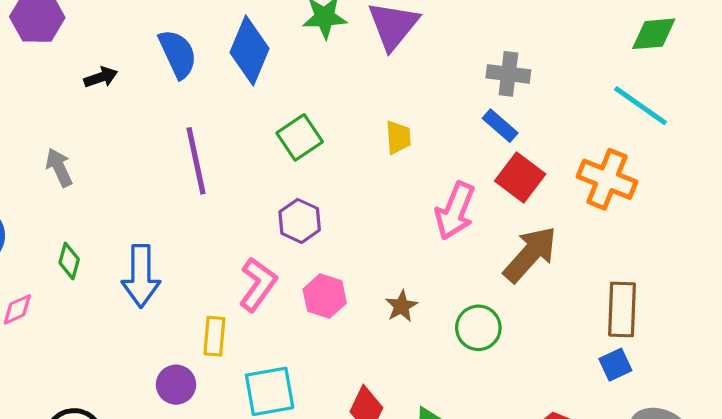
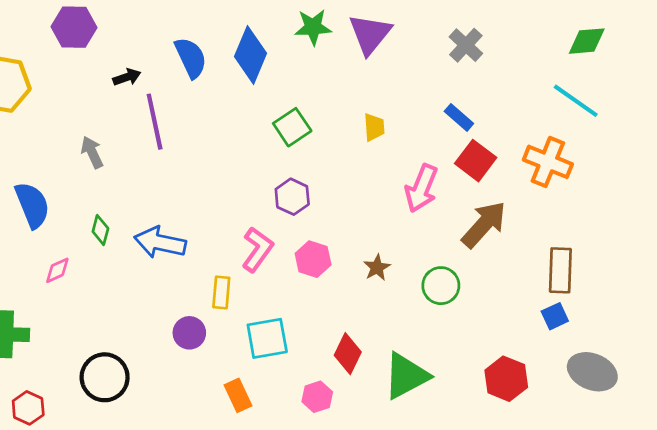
gray cross: (508, 74) -> (466, 45), moved, turned 36
purple line: (196, 161) -> (155, 122), moved
blue arrow: (141, 276) -> (160, 243), turned 102

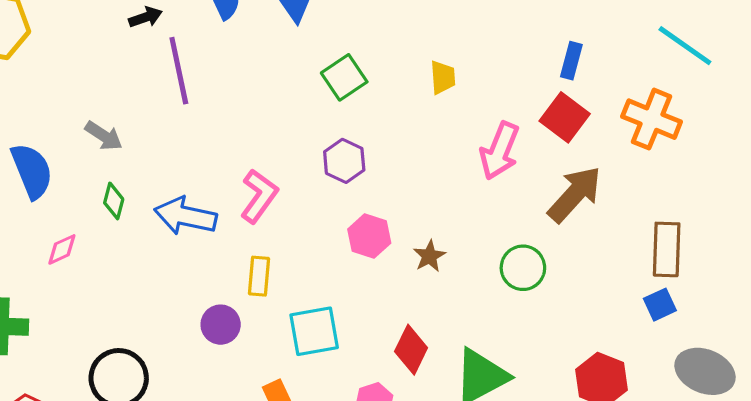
blue rectangle: (459, 117) -> (571, 61), moved, turned 64
gray arrow: (92, 152) -> (104, 136), moved, turned 148
pink L-shape: (257, 249) -> (259, 196), moved
brown star: (377, 268) -> (429, 256), moved

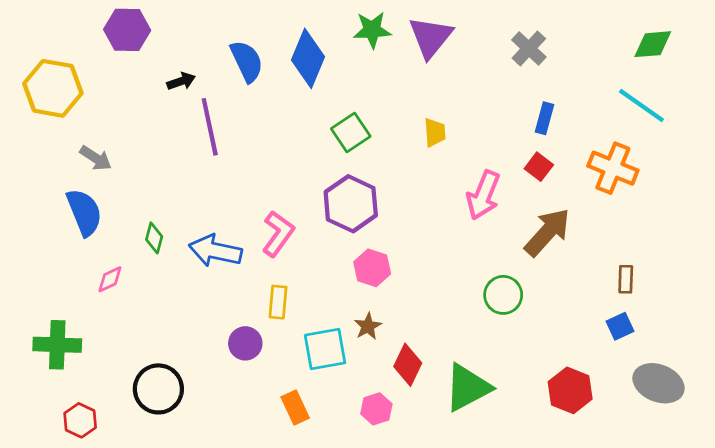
red square: (565, 117) -> (539, 167), size x0.7
gray arrow: (104, 136) -> (96, 158), moved
purple hexagon: (344, 161) -> (351, 204), size x1.5
brown rectangle: (667, 249) -> (626, 279), size x0.6
brown star: (429, 256) -> (368, 326), moved

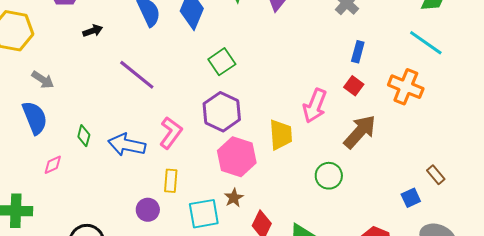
black arrow: (181, 81) -> (93, 31), moved
purple line: (210, 127) -> (137, 75), moved, turned -39
yellow trapezoid: (435, 132) -> (281, 135), moved, size x1.5
pink hexagon: (372, 268) -> (237, 157), size x1.5
brown rectangle: (626, 279) -> (436, 175), moved, turned -42

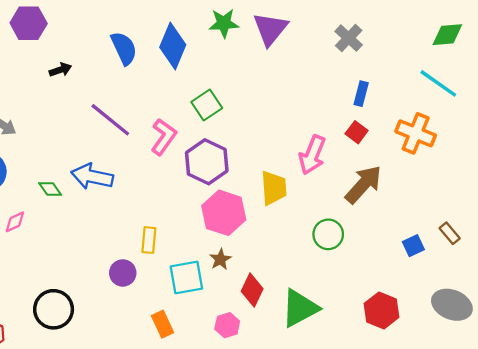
pink L-shape: (171, 133) -> (164, 137), moved
green diamond: (84, 136) -> (50, 189), turned -50
blue arrow: (127, 145) -> (92, 176), moved
blue square: (411, 198) -> (413, 246), moved

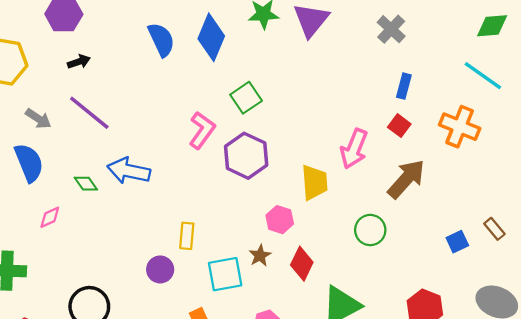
black arrow: (60, 70) -> (79, 62), moved
purple line: (110, 120) -> (89, 113), moved
pink hexagon: (224, 213) -> (280, 220), moved, size x0.6
red diamond: (252, 290) -> (302, 264), moved

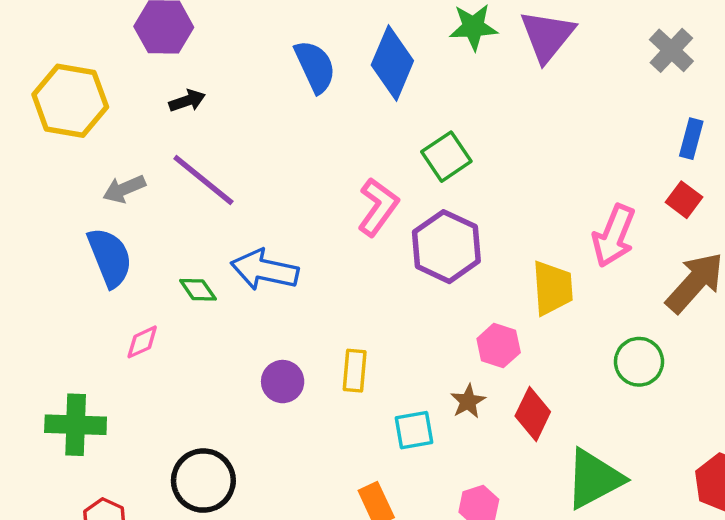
gray arrow: (38, 119) -> (124, 189), turned 124
purple circle: (160, 269) -> (283, 382), moved
cyan square: (225, 274) -> (414, 430), size x0.7

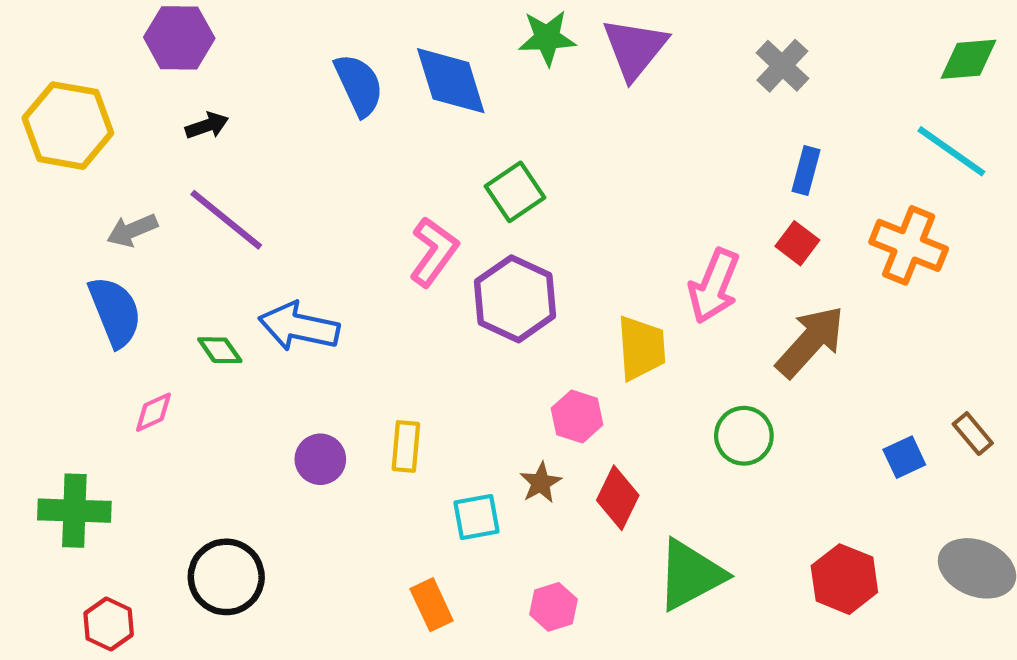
blue diamond: (392, 63) -> (451, 81), turned -40

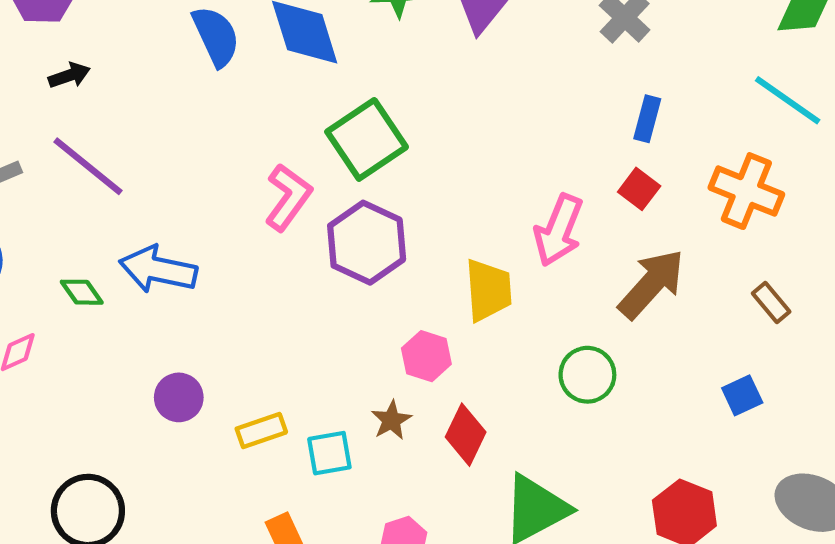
green square: (515, 192) -> (367, 139), size x1.4
brown rectangle: (973, 434) -> (771, 302), moved
yellow rectangle: (406, 446) -> (261, 430), moved, turned 66

